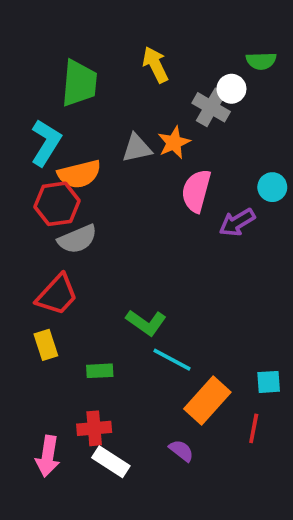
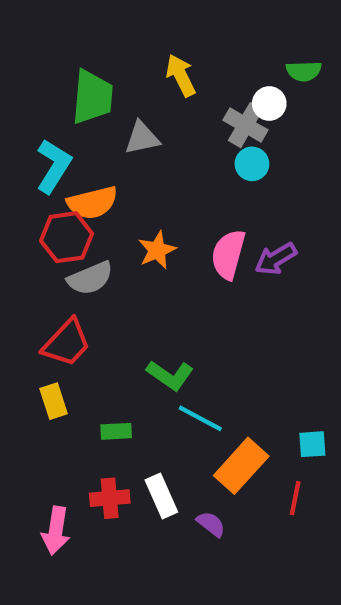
orange star: (174, 143) -> (157, 250), moved
gray triangle: (137, 148) -> (142, 138), moved
cyan circle: (272, 187) -> (252, 164), moved
pink semicircle: (196, 191) -> (228, 254), moved
white rectangle: (111, 462) -> (161, 496), moved, turned 33

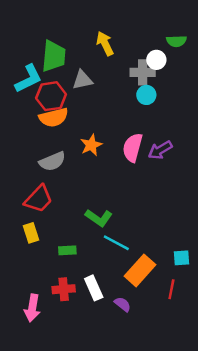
gray cross: (246, 125) -> (143, 72), turned -30
cyan L-shape: (54, 166) -> (29, 79), moved, turned 32
red hexagon: (67, 237) -> (51, 96), moved

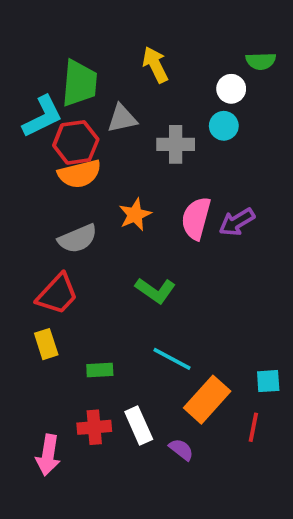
gray cross: (143, 72) -> (176, 144), moved
cyan circle: (146, 95) -> (224, 126), moved
green L-shape: (99, 218) -> (155, 290), moved

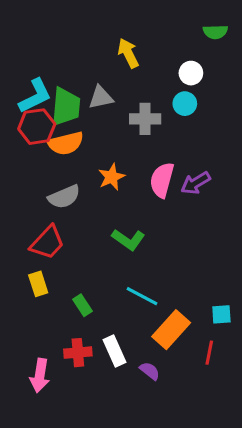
green semicircle: (261, 61) -> (215, 32), moved
green trapezoid: (79, 83) -> (66, 107), moved
red hexagon: (76, 142) -> (37, 127), moved
green rectangle: (100, 370) -> (82, 305), turned 60

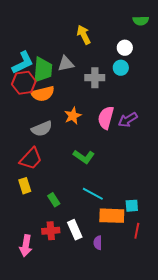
cyan square: (221, 314) -> (132, 206), moved
orange rectangle: (171, 330) -> (112, 216), turned 50
purple semicircle: (150, 371) -> (98, 243), turned -128

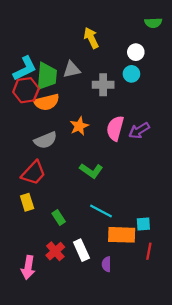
red cross: (51, 231) -> (55, 251), turned -36

